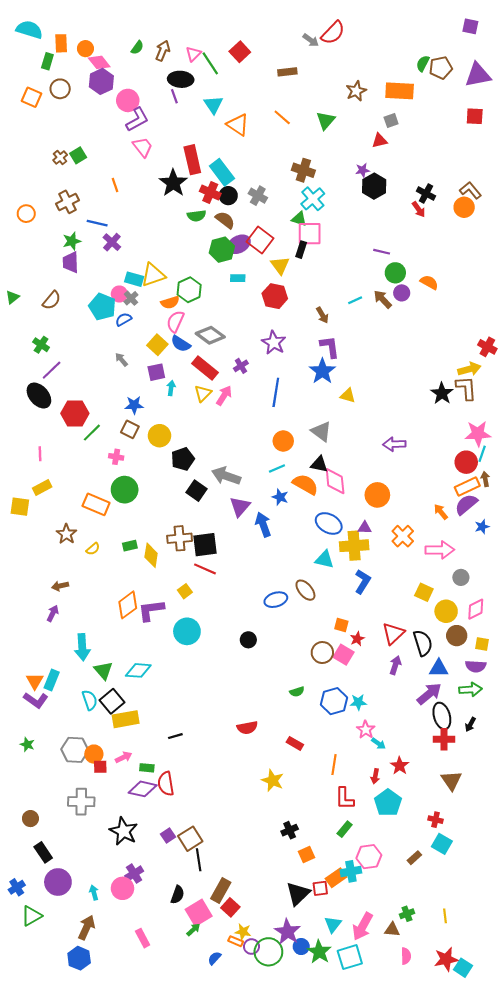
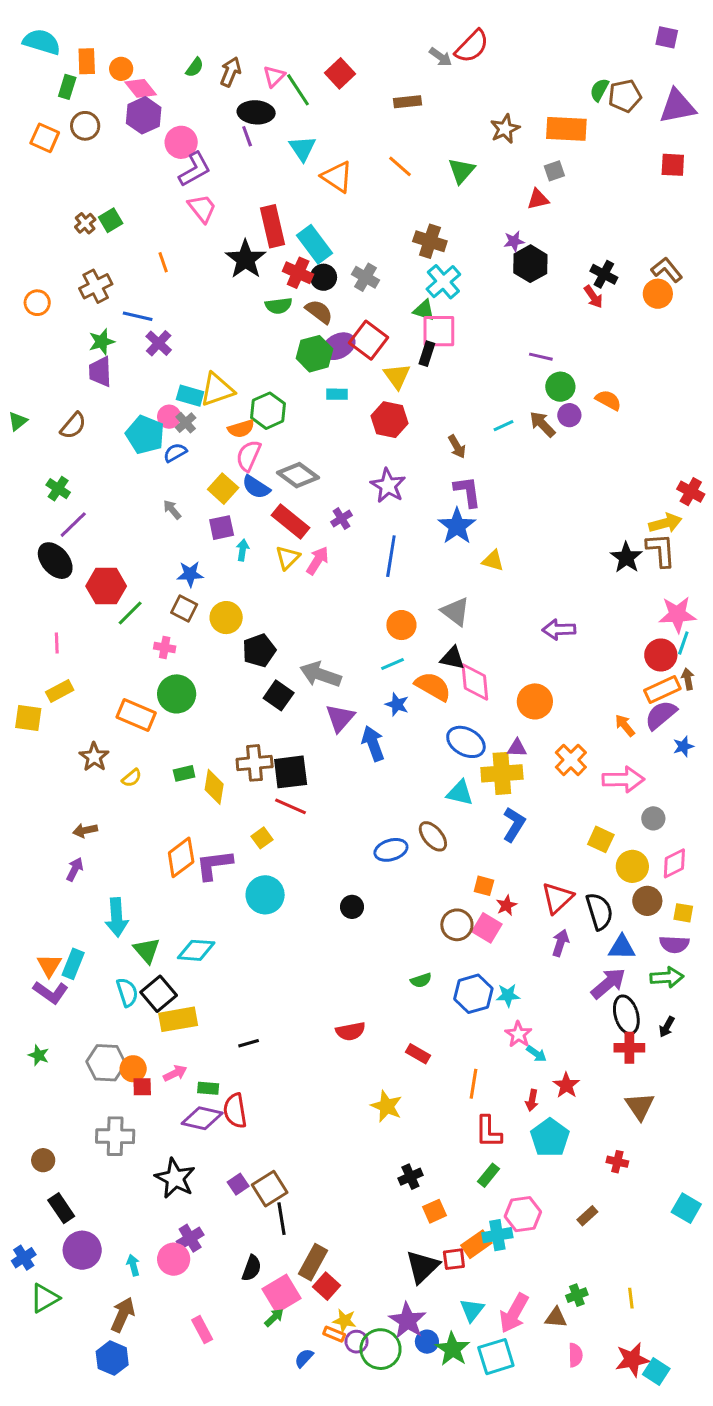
cyan square: (442, 844) -> (686, 1208), moved

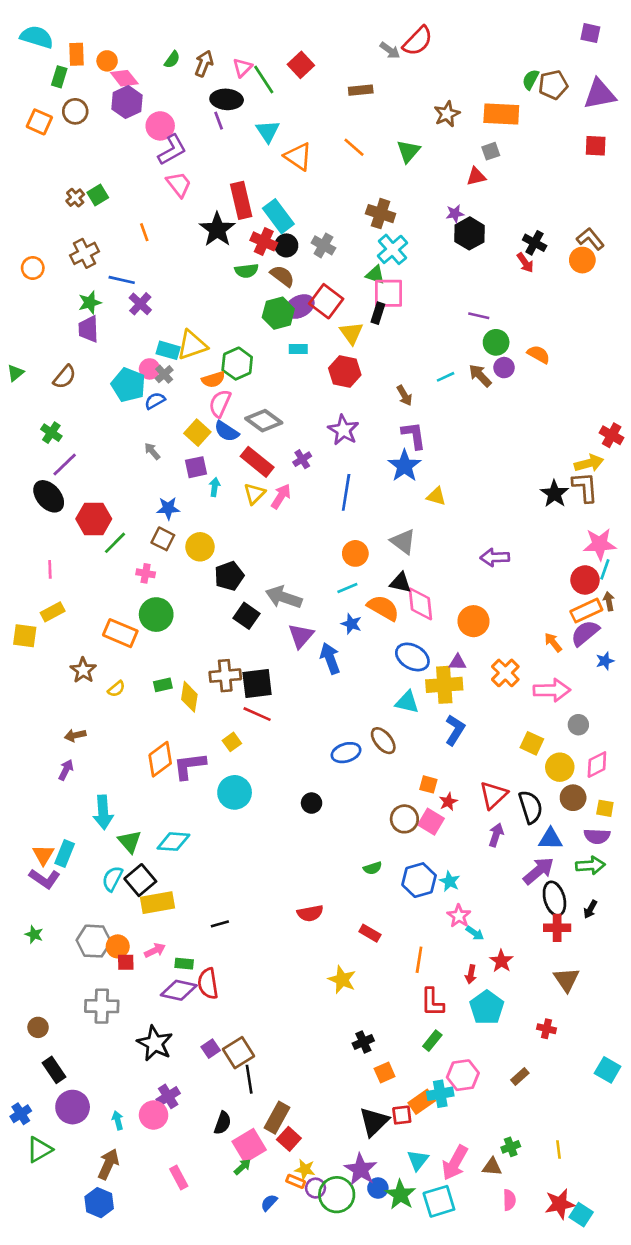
cyan semicircle: (127, 992) -> (112, 879), turned -135
cyan star: (508, 995) -> (450, 881), turned 30

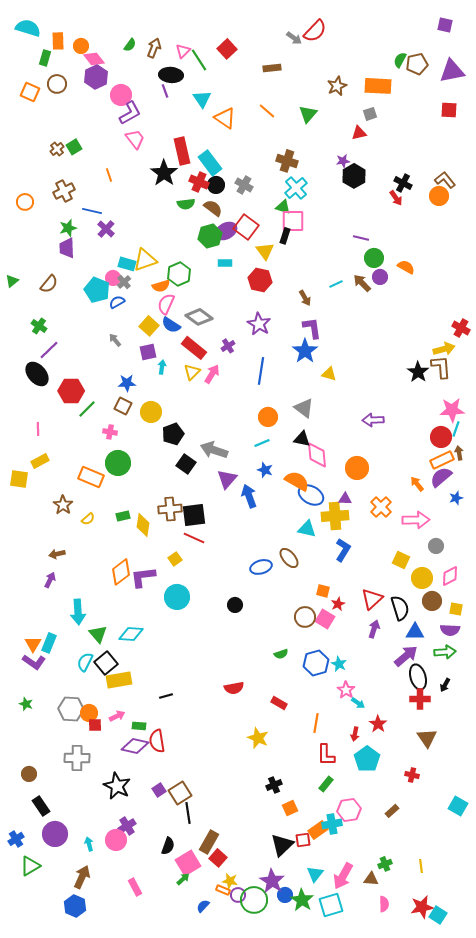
orange semicircle: (383, 608) -> (297, 481), moved

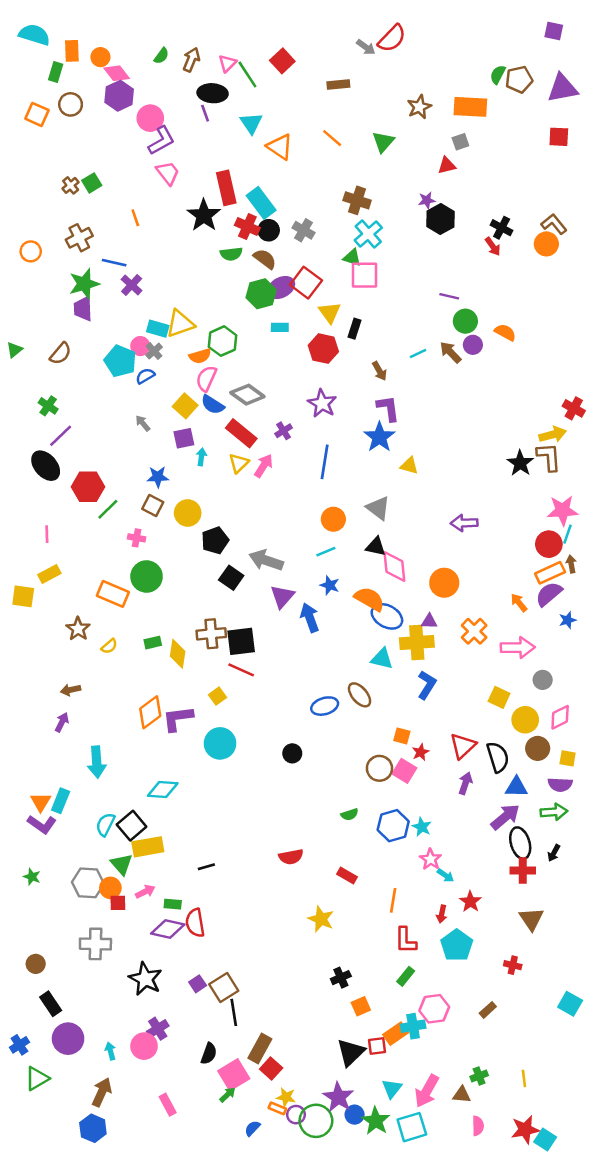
green star: (68, 228) -> (84, 284), size x1.4
black rectangle: (285, 236) -> (355, 329), moved
green triangle: (98, 634) -> (122, 864), moved

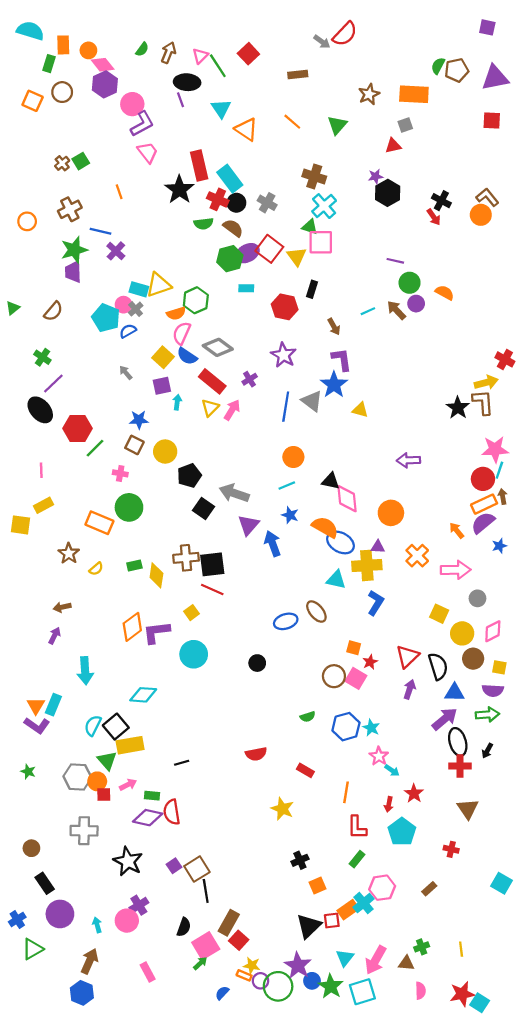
yellow triangle: (330, 312) -> (297, 256), moved
gray triangle: (378, 508) -> (312, 401), moved
cyan cross: (413, 1026) -> (364, 903), turned -30

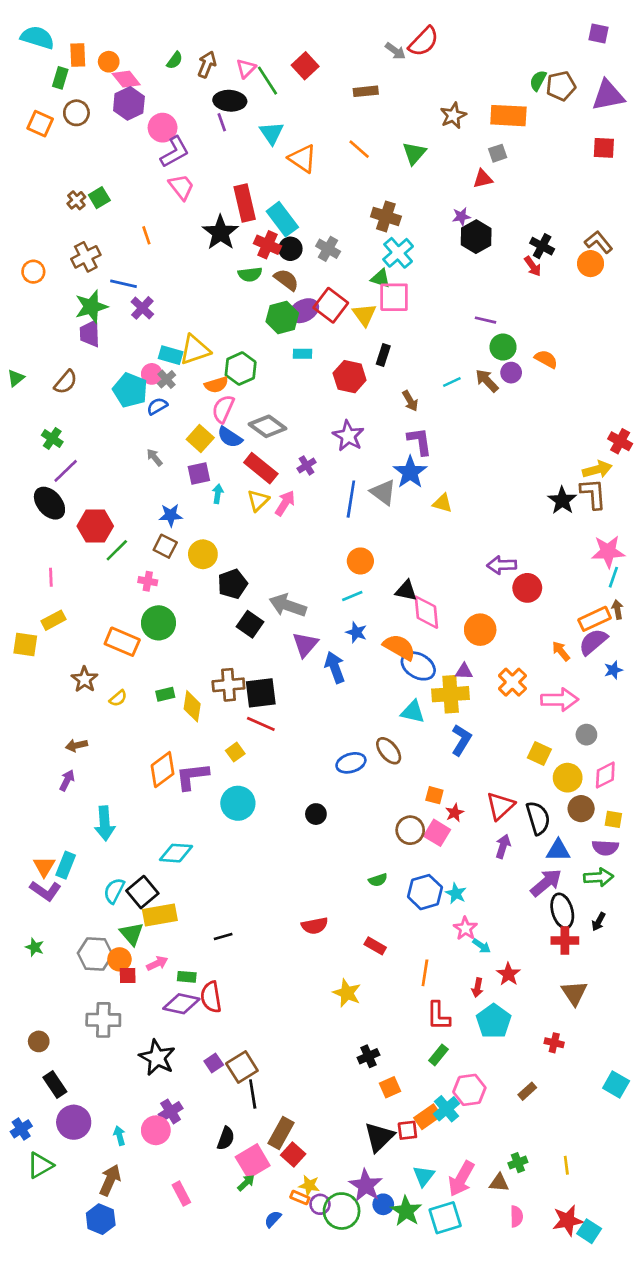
red circle: (483, 479) -> (527, 588), moved

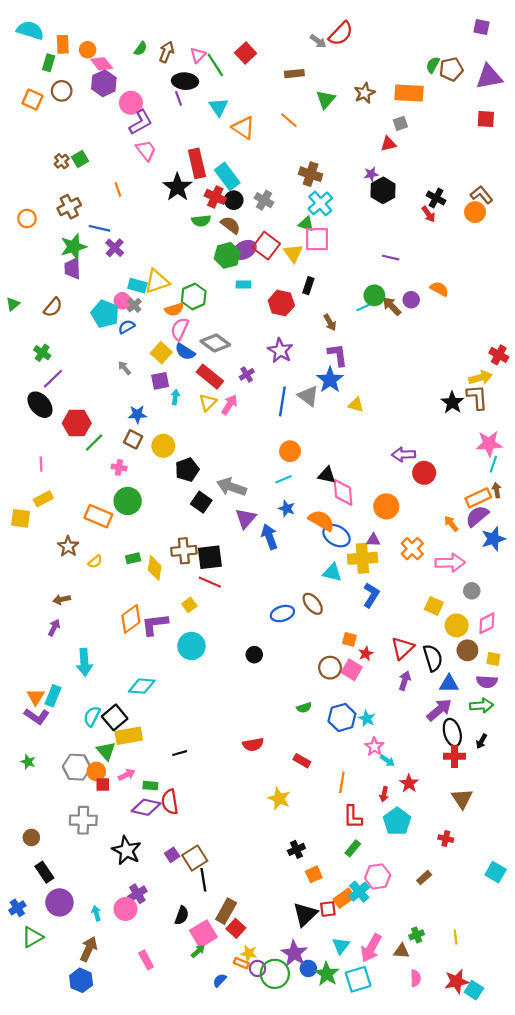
green triangle: (414, 153) -> (326, 100), moved
green circle: (503, 347) -> (374, 295), moved
blue star: (613, 670) -> (493, 539), size x1.6

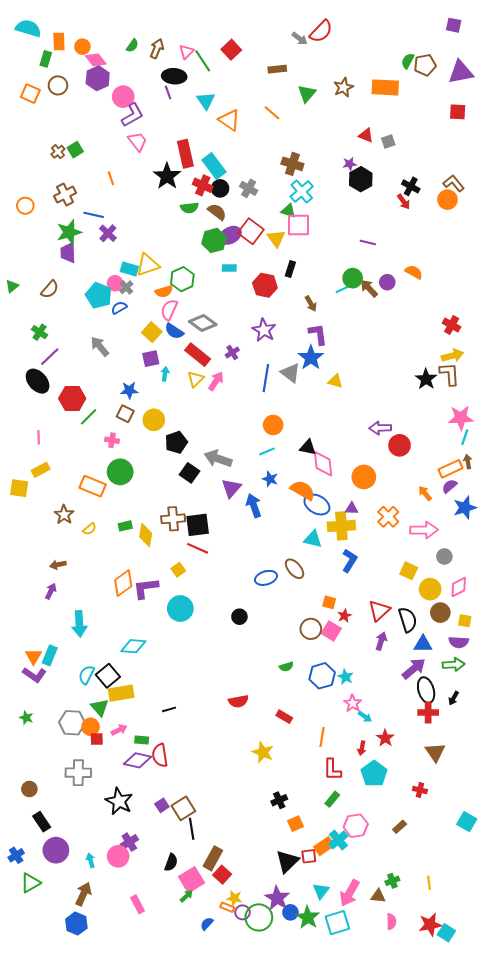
gray square: (400, 123) -> (388, 141), moved
red triangle: (388, 144) -> (366, 135), turned 35
red cross: (499, 355) -> (452, 325), moved
gray arrow: (124, 368) -> (100, 346), moved, size x1.5
purple semicircle: (477, 516) -> (449, 486), size x0.7

